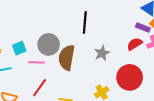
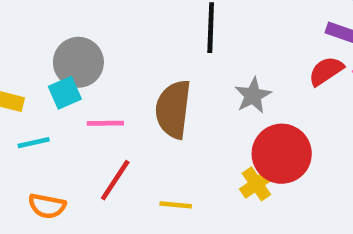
gray circle: (49, 44) -> (78, 62), moved
red circle: (130, 77) -> (282, 154), moved

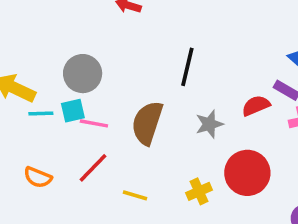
red semicircle: (326, 71) -> (256, 106), moved
cyan square: (65, 93) -> (73, 111), moved
cyan line: (34, 143) -> (41, 113), moved
red circle: (282, 154) -> (247, 173), moved

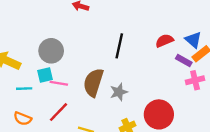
red semicircle: (256, 106) -> (164, 41), moved
cyan line: (41, 113) -> (24, 89), moved
gray star: (209, 124) -> (119, 92), moved

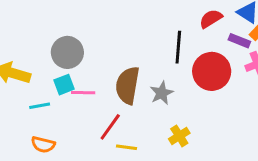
black line: (119, 46) -> (178, 47), moved
red line: (58, 112) -> (110, 127), moved
red circle: (159, 114) -> (212, 71), moved

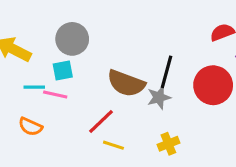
black line: (178, 47) -> (167, 72), moved
brown semicircle: (127, 85) -> (126, 83), turned -90
pink line: (83, 93) -> (55, 94), moved

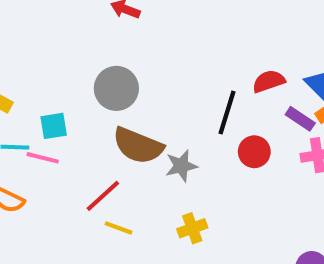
gray circle: (72, 39) -> (116, 88), moved
black line: (167, 72) -> (227, 112), moved
red circle: (213, 85) -> (254, 152), size x0.6

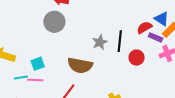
red semicircle: (269, 81) -> (144, 28), moved
gray circle: (116, 88) -> (54, 22), moved
gray star: (181, 166) -> (100, 42), moved

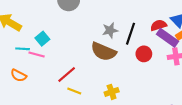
purple rectangle: (156, 37) -> (168, 38), size x1.5
cyan square: (38, 64) -> (42, 39), turned -32
brown semicircle: (80, 65) -> (104, 52), moved

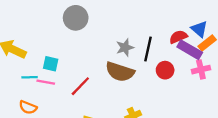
cyan square: (42, 39) -> (51, 64), turned -32
red line: (67, 75) -> (80, 86), moved

